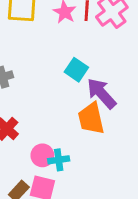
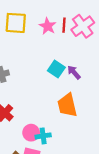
purple arrow: (102, 93) -> (74, 72), moved, size x0.6

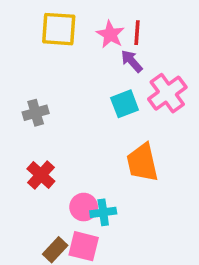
pink cross: (83, 26) -> (167, 93), moved
cyan square: (56, 69) -> (125, 104), turned 35
purple arrow: (74, 72) -> (132, 61), moved

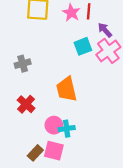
purple arrow: (132, 61) -> (105, 30), moved
cyan square: (125, 104) -> (83, 46), moved
orange trapezoid: (142, 163) -> (67, 89), moved

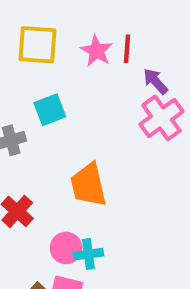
cyan square: (83, 46) -> (50, 110), moved

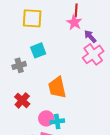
red line: (127, 49) -> (76, 10), moved
pink star: (97, 51) -> (74, 22), moved

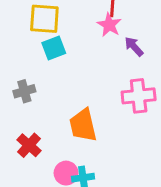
cyan square: (38, 50) -> (54, 48), moved
pink cross: (93, 54) -> (139, 96), moved, turned 30

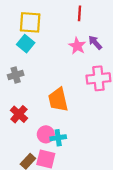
pink star: (109, 25) -> (77, 46), moved
cyan square: (54, 48) -> (26, 44), moved, turned -30

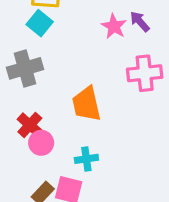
gray cross: (16, 75) -> (25, 68), size x1.5
pink circle: (46, 134) -> (41, 143), moved

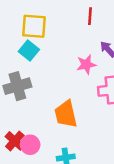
pink star: (114, 26) -> (86, 65), moved, turned 30
red cross: (30, 125) -> (15, 141), moved

